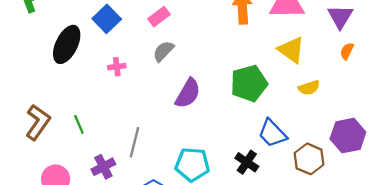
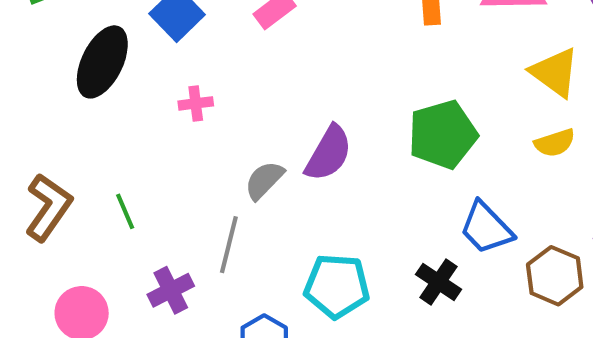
yellow triangle: (291, 50) -> (555, 72), moved
gray semicircle: (163, 51) -> (264, 180), moved

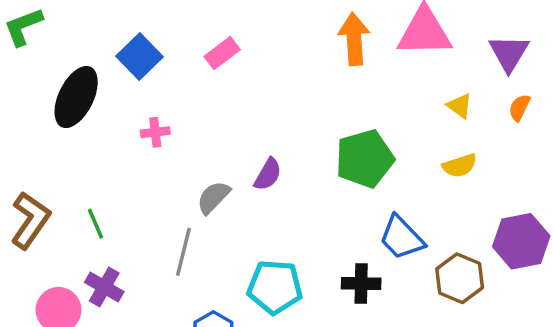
yellow triangle: (555, 72) -> (460, 106), size x0.6
purple semicircle: (329, 153) -> (268, 174), size x0.7
black cross: (439, 282) -> (361, 284), turned -33
purple cross: (171, 290) -> (104, 287), moved, turned -33

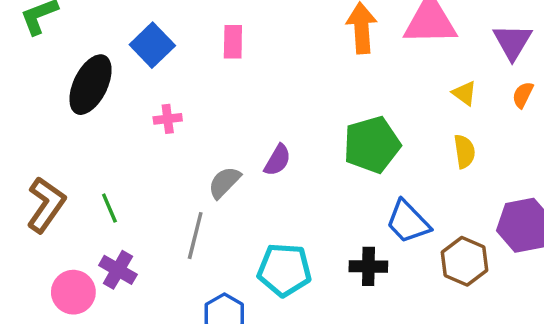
pink rectangle: (222, 53) -> (233, 42), turned -52
yellow semicircle: (460, 166) -> (464, 151), turned -80

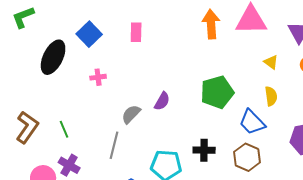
blue trapezoid: (408, 222) -> (252, 122), moved
brown hexagon: (464, 261) -> (247, 157), moved
black cross: (368, 266) -> (204, 150), moved

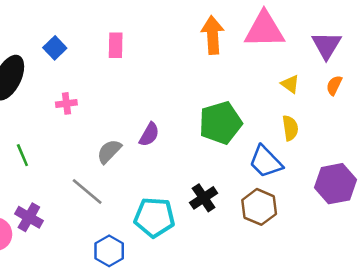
blue square: (89, 34) -> (55, 48), size x0.7
green line: (64, 129) -> (22, 155), moved
gray line: (114, 145) -> (87, 191), turned -64
black cross: (204, 150) -> (204, 198), turned -35

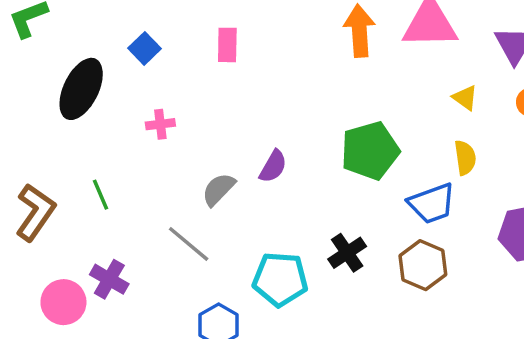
blue trapezoid: (266, 162) -> (432, 203), turned -66

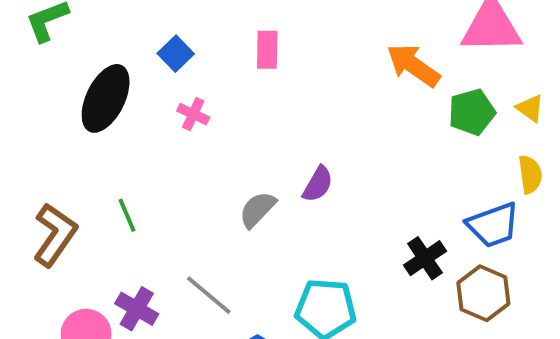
orange arrow: (359, 31) -> (413, 65), moved, turned -51
pink cross: (160, 124) -> (193, 114), moved, turned 32
green pentagon: (370, 151) -> (472, 112), moved, size x0.7
gray line: (189, 244) -> (209, 295), moved
black cross: (347, 253) -> (425, 258), moved

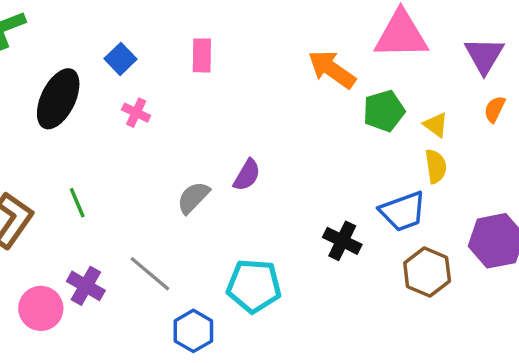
yellow triangle: (530, 108) -> (436, 125), moved
black cross: (425, 258) -> (342, 241), turned -30
brown hexagon: (483, 293) -> (427, 272), moved

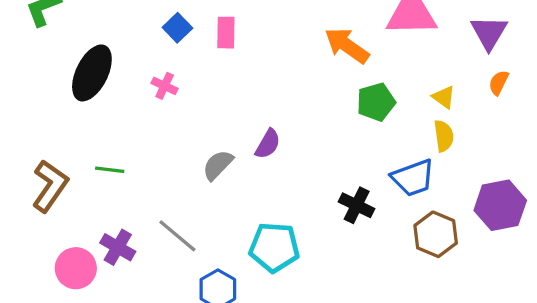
blue square: (121, 59) -> (177, 28), moved
green pentagon: (384, 111) -> (376, 102), moved
green line: (77, 203) -> (110, 170), turned -60

